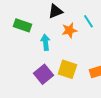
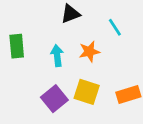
green rectangle: (22, 25) -> (17, 46), moved, turned 66
orange star: (69, 30) -> (89, 51), moved

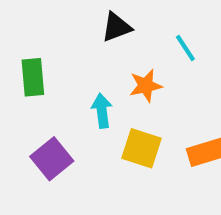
cyan arrow: (57, 56) -> (102, 111), moved
purple square: (54, 99) -> (52, 159), moved

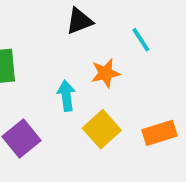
yellow square: (142, 148) -> (102, 129), turned 30

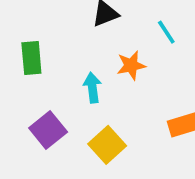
yellow square: (102, 129) -> (107, 145), moved

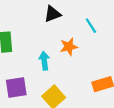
purple square: (48, 130) -> (16, 88), turned 30

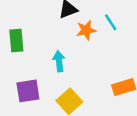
orange star: (69, 47) -> (86, 30), moved

